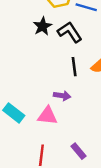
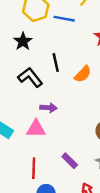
black L-shape: (70, 32) -> (30, 77), moved
black line: (74, 67) -> (56, 63), moved

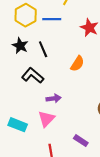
black line: (56, 63) -> (43, 49), moved
pink triangle: (36, 129) -> (46, 119), turned -36

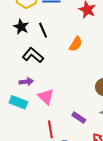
purple arrow: (54, 98) -> (26, 82), moved
pink triangle: (46, 119) -> (46, 97), turned -30

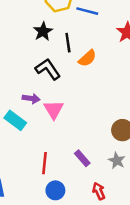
orange semicircle: (76, 44) -> (87, 58), moved
pink triangle: (46, 97) -> (54, 109), moved

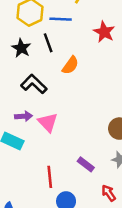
black line: (68, 43) -> (48, 43), moved

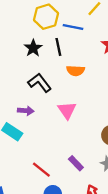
orange semicircle: (70, 65) -> (76, 71), turned 48
pink triangle: (48, 122) -> (67, 110), moved
red line: (50, 177) -> (41, 170), turned -54

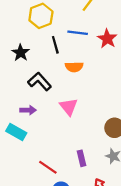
blue line: (73, 27) -> (78, 33), moved
black star: (33, 48) -> (21, 53), moved
purple rectangle: (76, 163) -> (82, 158), turned 35

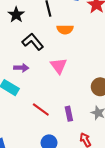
red line: (48, 167) -> (41, 109), moved

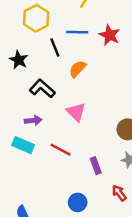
orange semicircle: (65, 29) -> (77, 69), turned 140
red line: (41, 109) -> (61, 150), moved

